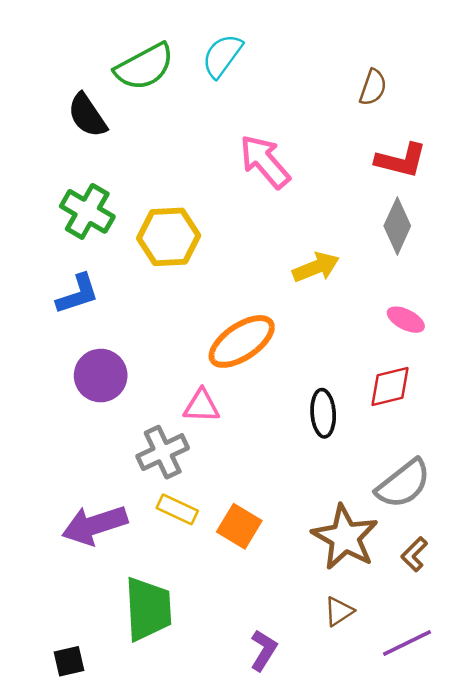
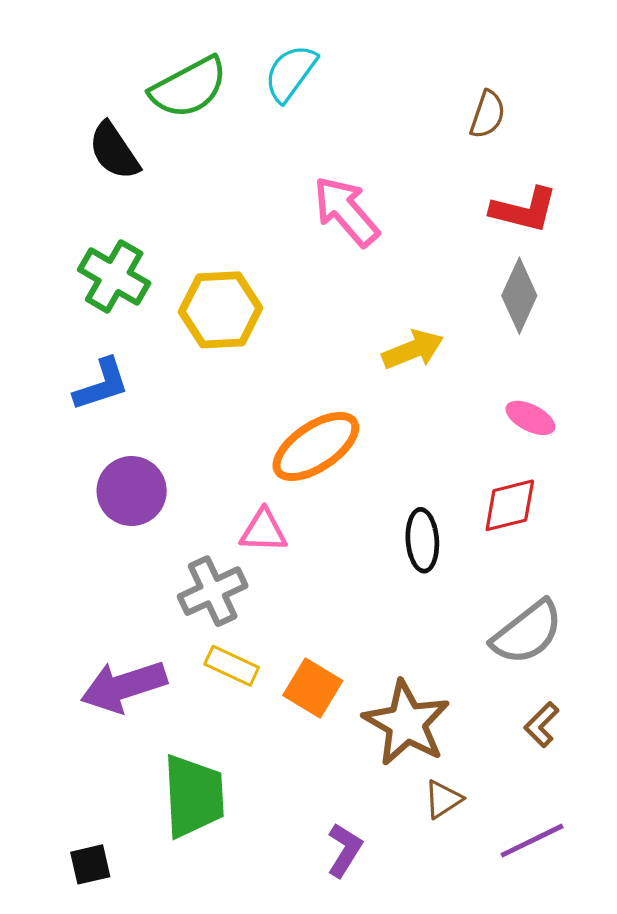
brown star: (345, 537) -> (406, 723), moved

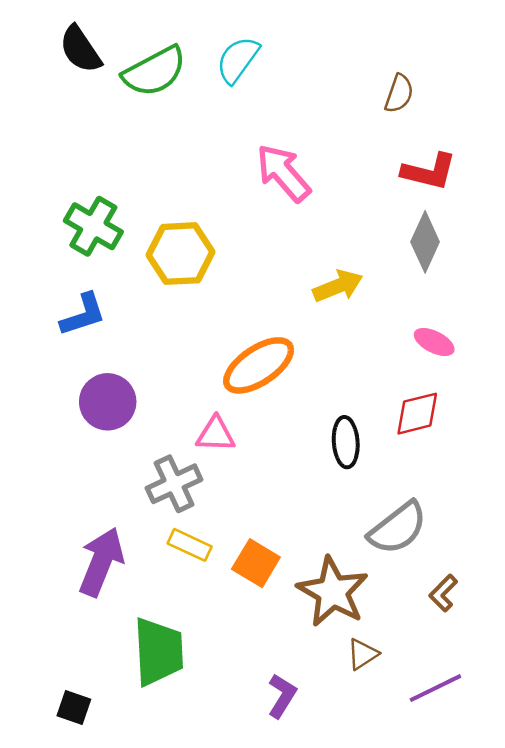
black semicircle: (114, 151) -> (80, 49), moved
gray semicircle: (527, 632) -> (398, 528), moved
purple arrow: (124, 686) -> (101, 562), turned 130
black square: (90, 864) -> (74, 708), turned 32

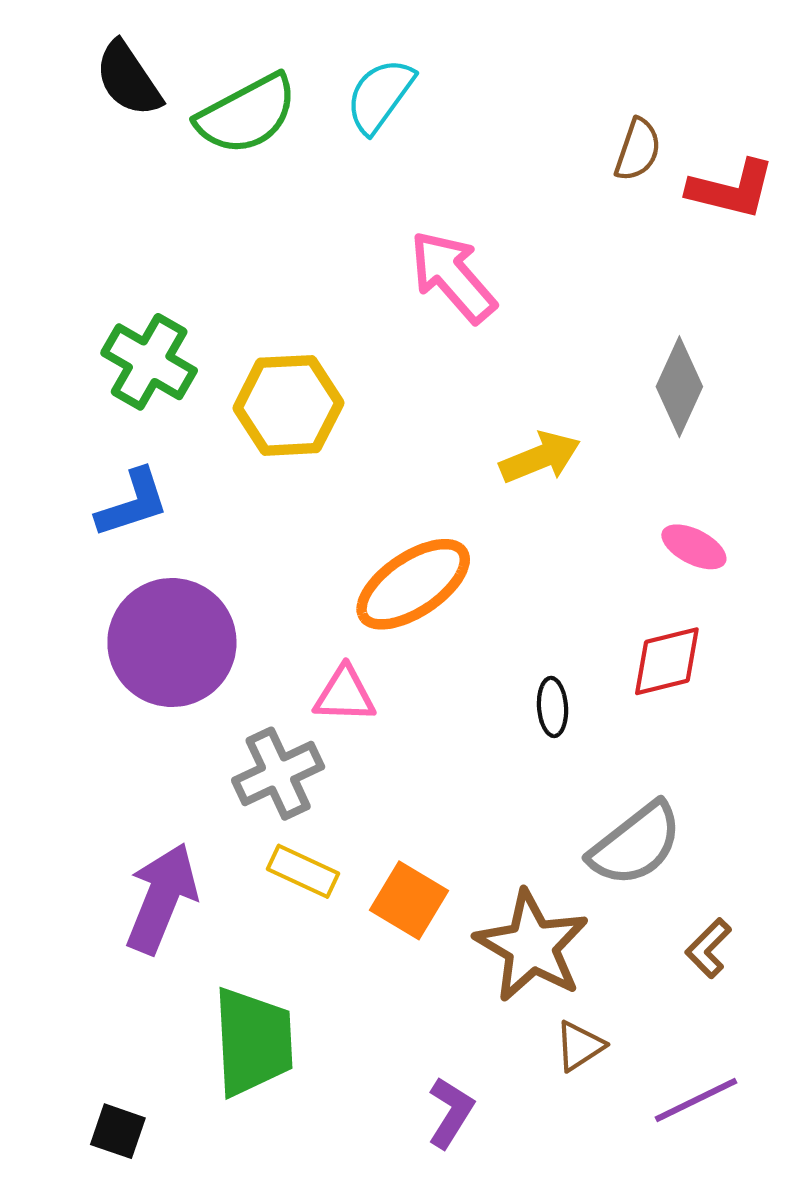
red L-shape: (429, 172) -> (731, 189), moved
purple circle: (108, 402) -> (172, 643), size x1.4
black ellipse: (346, 442) -> (553, 707), size x0.7

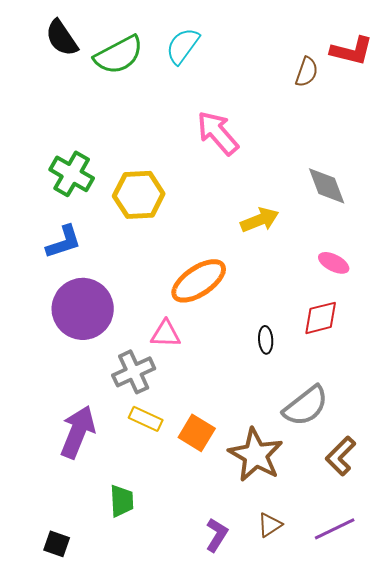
red L-shape: (731, 189) -> (352, 51), moved
gray diamond: (679, 387) -> (327, 186), turned -45
brown L-shape: (708, 948) -> (341, 456), size x1.4
green trapezoid: (253, 1042) -> (122, 501), size x0.6
brown triangle: (580, 1046) -> (270, 525), moved

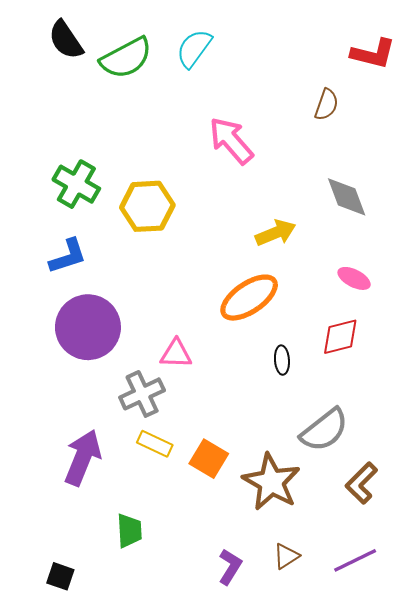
brown semicircle: (307, 72) -> (326, 105), moved
orange ellipse: (199, 281) -> (249, 298), moved

